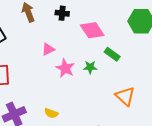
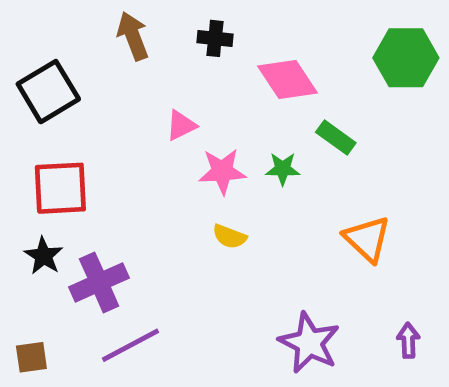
pink star: (65, 68) -> (222, 171), turned -30
yellow semicircle: (51, 113) -> (230, 237), moved

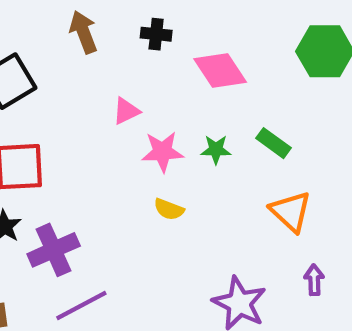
green rectangle: (336, 137) -> (274, 143), moved
purple arrow: (408, 340) -> (314, 280), moved

